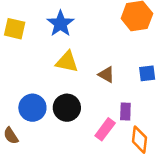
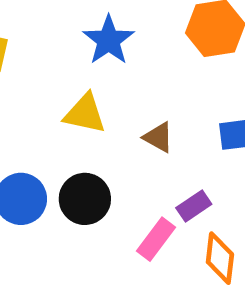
blue star: (60, 24) -> (109, 40), moved
purple rectangle: (125, 111) -> (194, 206), turned 54

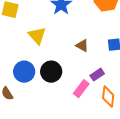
yellow triangle: (85, 114) -> (37, 36), moved, turned 36

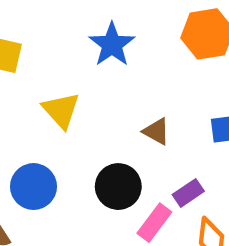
black circle: (51, 72) -> (118, 187), moved

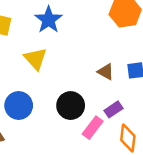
blue star: (112, 45) -> (49, 20), moved
brown triangle: (156, 131) -> (106, 72), moved

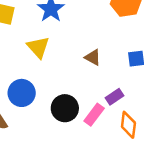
brown triangle: (106, 72) -> (93, 57), moved
black circle: (71, 106) -> (65, 108), moved

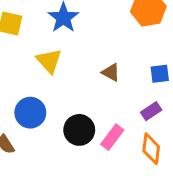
purple rectangle: (114, 97) -> (151, 111), moved

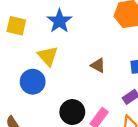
blue circle: (30, 113) -> (33, 82), moved

